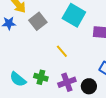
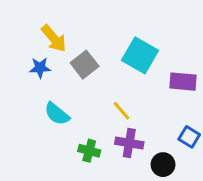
cyan semicircle: (18, 79) -> (57, 114), moved
purple cross: (67, 82) -> (129, 143), moved, turned 30

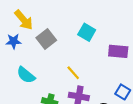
cyan square: (140, 55) -> (87, 32), size x0.7

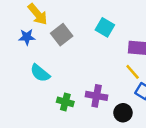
yellow line: (73, 73) -> (133, 72), moved

